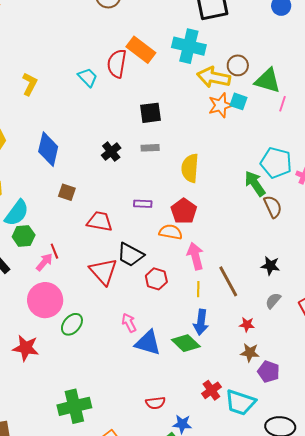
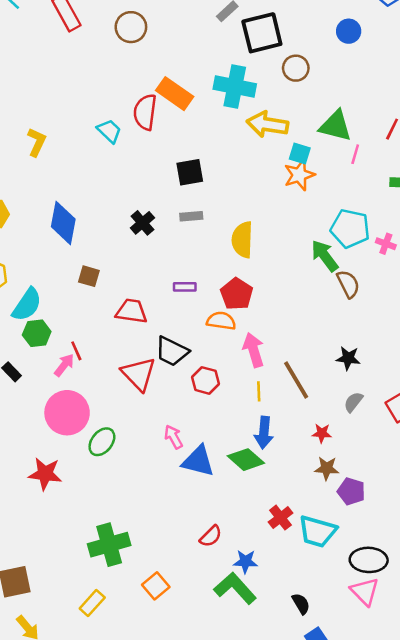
brown circle: (238, 65) -> (296, 68), moved
orange star: (220, 105) -> (299, 175), moved
red semicircle: (155, 403) -> (211, 536), turned -36

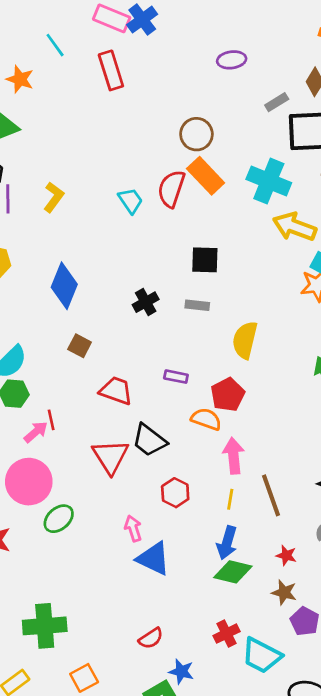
brown circle: (131, 27) -> (196, 134), moved
red hexagon: (206, 380) -> (175, 493), moved
green diamond: (246, 460) -> (233, 572), moved, turned -39

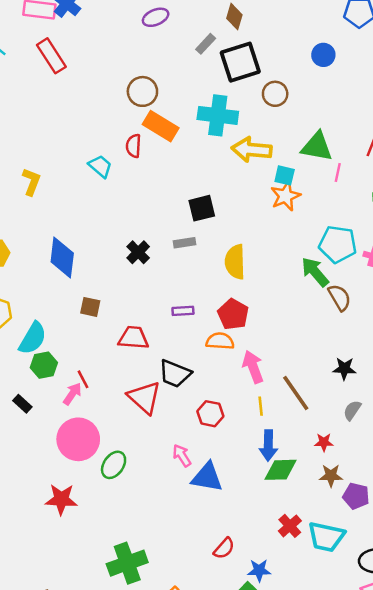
red semicircle: (171, 189) -> (133, 146), size x0.7
black square: (205, 260) -> (202, 208), moved

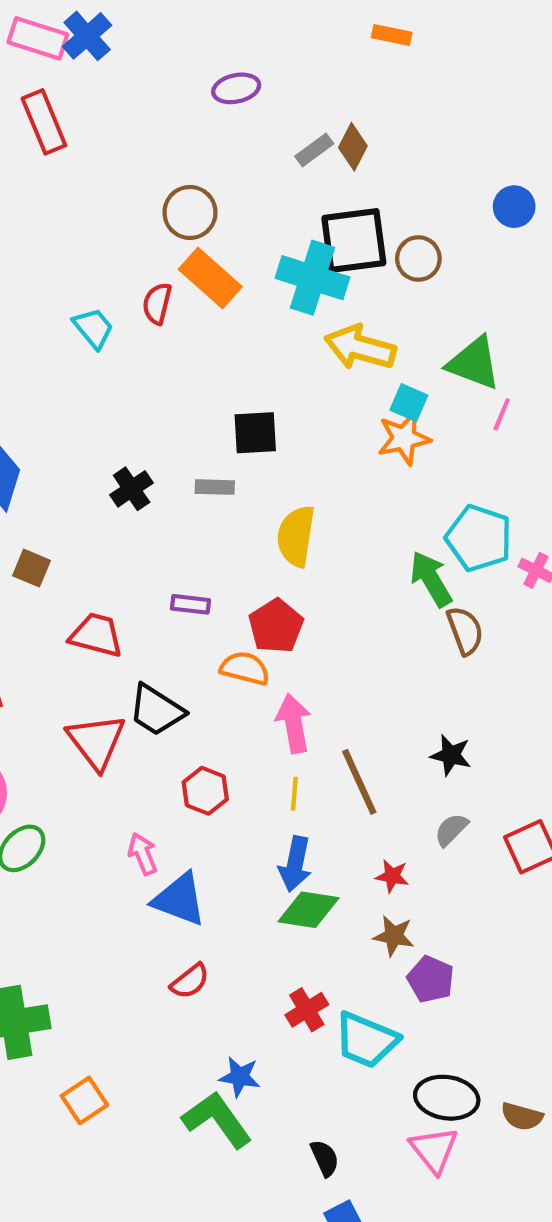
brown diamond: (234, 17) -> (353, 147), moved
black square: (240, 62) -> (354, 241), moved
red semicircle: (224, 548) -> (190, 981), moved

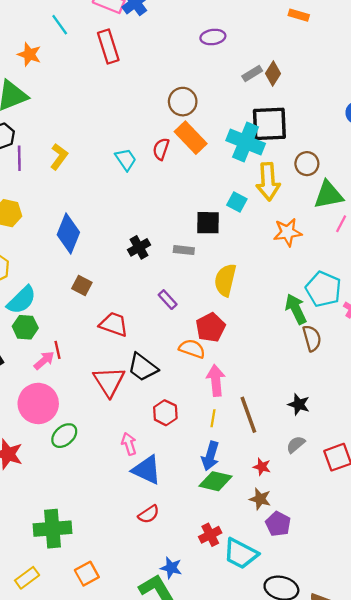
brown circle: (418, 259) -> (307, 164), moved
yellow arrow: (360, 348) -> (268, 182), turned -114
green triangle: (474, 363) -> (328, 195), turned -36
cyan square: (409, 403) -> (237, 202), moved
purple rectangle: (190, 604) -> (168, 300), moved, turned 36

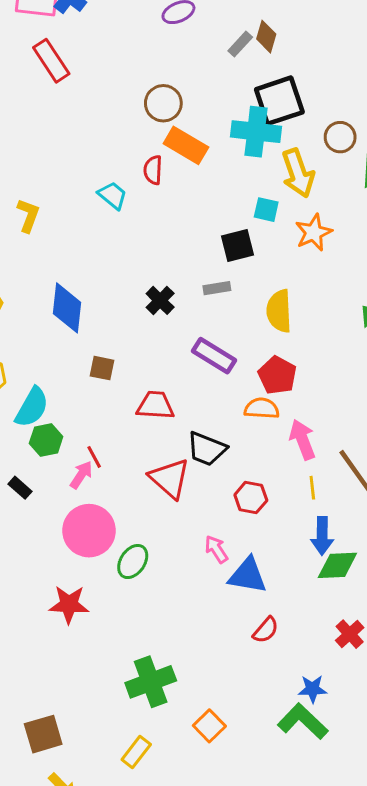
orange star: (288, 232) -> (314, 233), moved
purple rectangle: (168, 300) -> (214, 356), size x1.6

